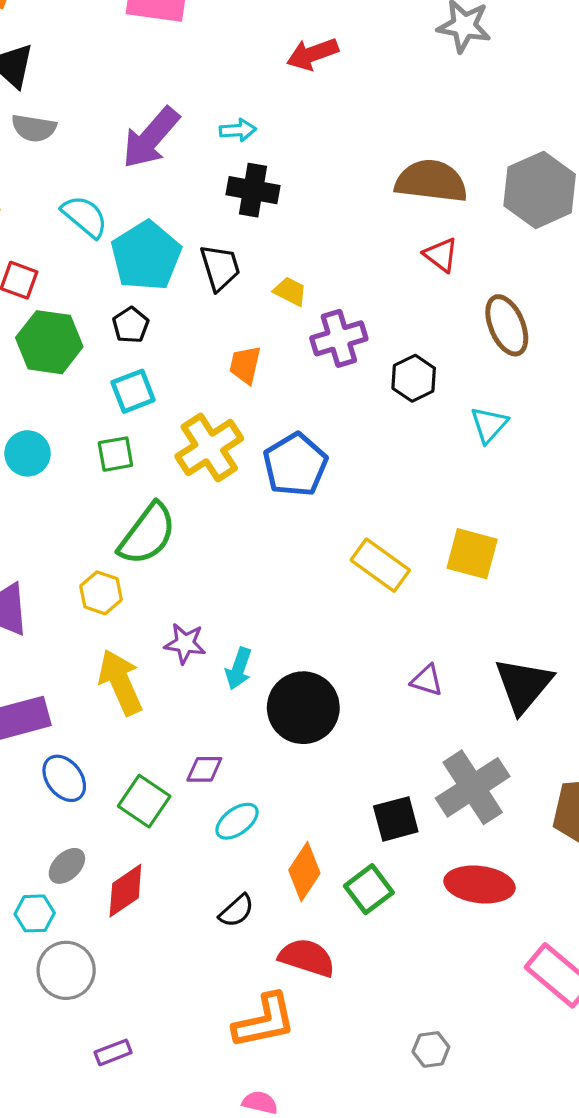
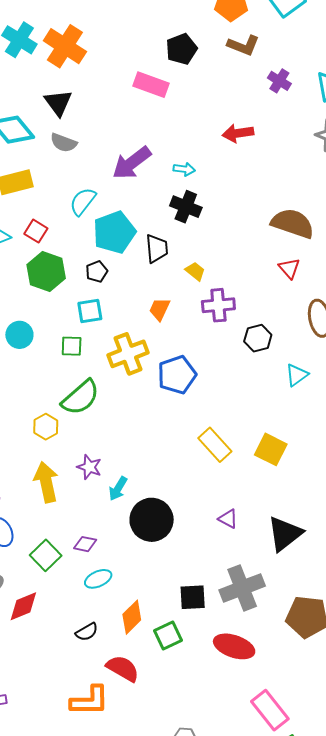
cyan semicircle: (85, 216) -> (83, 201), turned -104

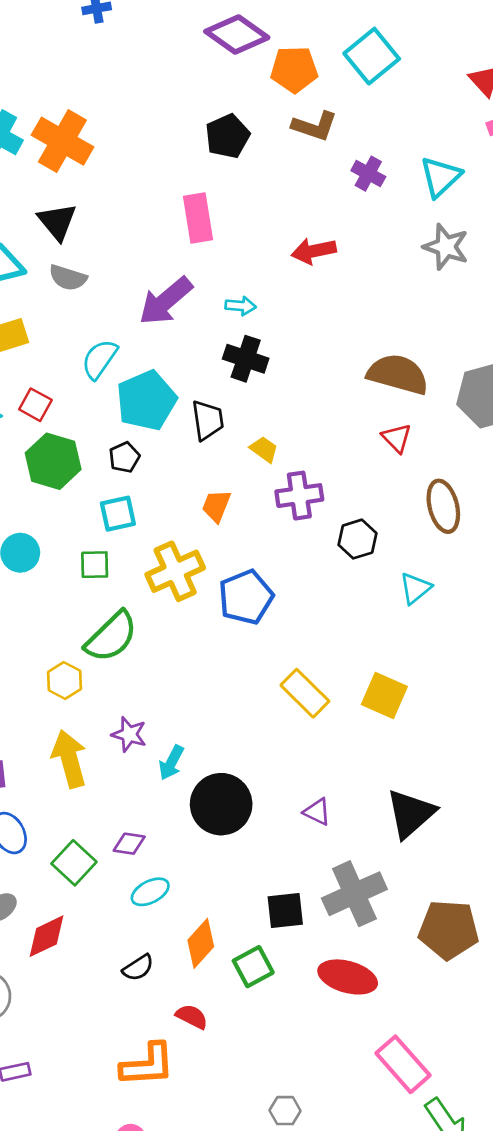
pink rectangle: (151, 85) -> (198, 218), moved, turned 64
purple triangle: (228, 519) -> (317, 812), moved
red semicircle: (123, 668) -> (192, 1017), size x0.7

